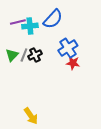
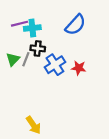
blue semicircle: (53, 19) -> (75, 25), moved
blue cross: (68, 48) -> (55, 65), moved
black cross: (35, 55) -> (38, 48), moved, turned 32

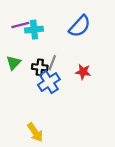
black cross: (38, 48) -> (40, 67), moved
gray line: (26, 59) -> (52, 63), moved
blue cross: (55, 65) -> (49, 82), moved

